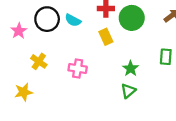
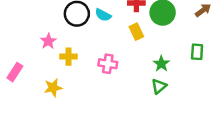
pink star: (19, 31) -> (48, 41), moved
yellow cross: (39, 61) -> (69, 57), turned -35

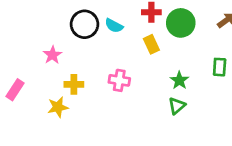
yellow cross: (69, 57) -> (74, 84), moved

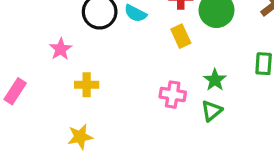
pink cross: (119, 80) -> (173, 95), moved
yellow star: (58, 107) -> (80, 137), moved

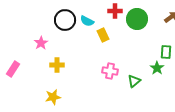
yellow rectangle: (181, 36) -> (103, 35), moved
green star: (215, 80) -> (157, 68), moved

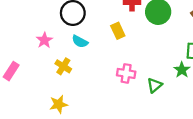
cyan semicircle: (87, 21) -> (80, 41), moved
yellow cross: (57, 65) -> (63, 66), turned 32

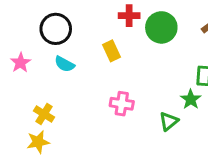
yellow cross: (63, 66) -> (44, 114), moved
green triangle: (155, 85) -> (169, 121), moved

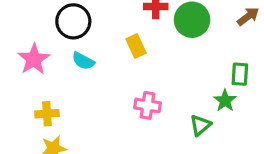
pink star: (21, 63) -> (34, 59), size x1.4
yellow cross: (44, 114) -> (47, 114), moved, turned -36

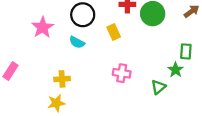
black circle: (73, 21) -> (83, 15), moved
pink star: (34, 59) -> (43, 27), moved
yellow cross: (47, 114) -> (62, 79), moved

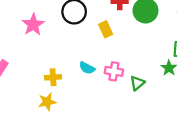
cyan semicircle: (77, 42) -> (87, 68), moved
green triangle: (158, 87) -> (137, 83), moved

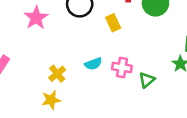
cyan semicircle: (87, 68) -> (93, 64), turned -49
yellow cross: (53, 77) -> (57, 74), turned -35

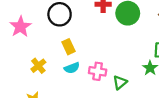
yellow rectangle: (113, 23) -> (69, 47), moved
yellow cross: (57, 74) -> (38, 66), moved

